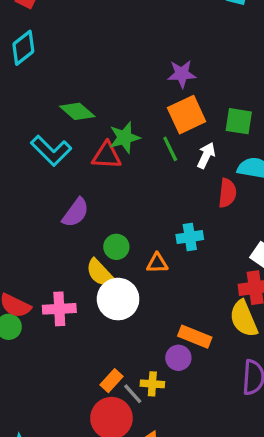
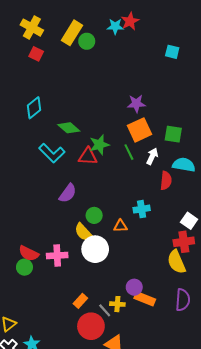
cyan diamond: (23, 48) -> (34, 108), moved
orange rectangle: (195, 337) -> (145, 299), moved
orange rectangle: (111, 381) -> (80, 301), moved

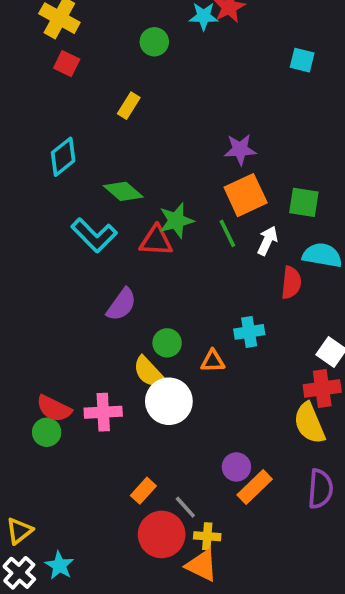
yellow rectangle: (72, 33) -> (129, 106), moved, size x0.6
orange rectangle: (145, 299) -> (255, 487), turned -66
yellow cross: (117, 304) -> (207, 536), moved

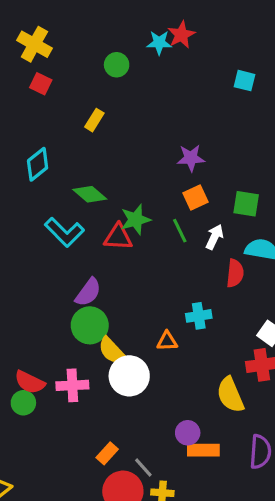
orange square: (246, 195) -> (196, 197), size x0.7
green circle: (167, 343) -> (90, 325), moved, size x1.5
yellow semicircle: (309, 423) -> (230, 395), moved
orange rectangle: (255, 487) -> (203, 450), turned 44

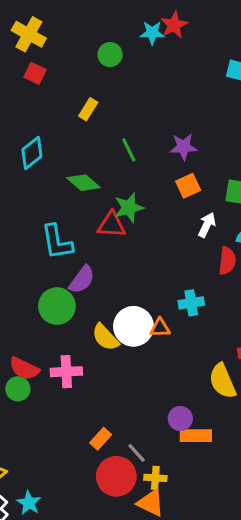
green line: (180, 231) -> (129, 150), moved
cyan L-shape: (64, 232) -> (57, 242), moved, turned 36
green circle: (90, 325) -> (57, 306), moved
white circle: (129, 376) -> (133, 326), moved

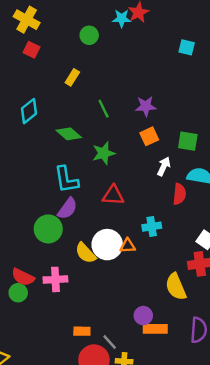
red triangle: (112, 225) -> (113, 195), moved
cyan L-shape: (57, 242) -> (66, 180), moved
orange rectangle: (101, 439) -> (82, 331), turned 49

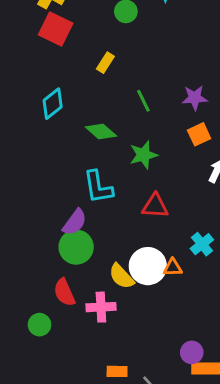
red square: (31, 50) -> (56, 29), size x1.6
purple semicircle: (67, 208) -> (75, 222), moved
cyan cross: (152, 227) -> (202, 244), turned -30
red semicircle: (23, 277) -> (64, 292), moved, turned 40
pink cross: (55, 279) -> (101, 307), moved

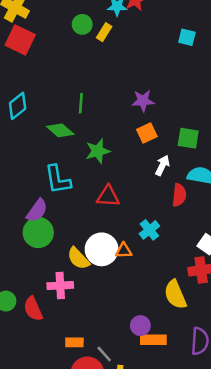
yellow rectangle: (105, 63) -> (104, 32), moved
green line: (143, 101) -> (81, 103), moved, turned 30
red semicircle: (64, 292) -> (33, 309), moved

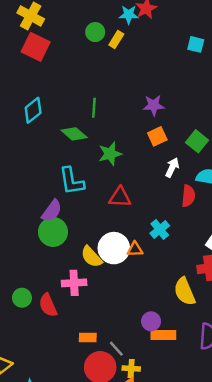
green square: (188, 138) -> (197, 141), turned 30

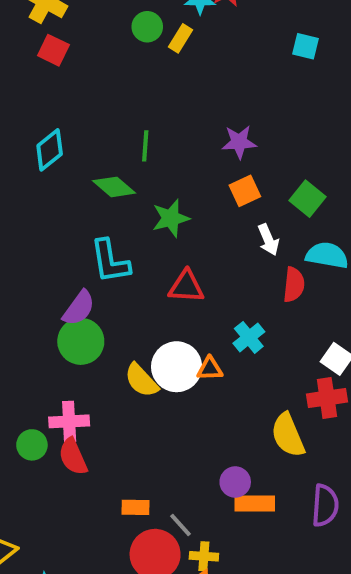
red square: (36, 47) -> (53, 50), size x0.7
white arrow: (172, 167) -> (268, 240), turned 132
pink cross: (74, 283) -> (69, 421), moved

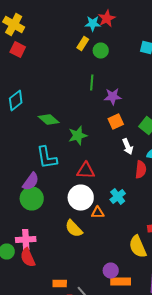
green circle: (147, 27) -> (101, 50), moved
green line: (145, 146) -> (92, 82), moved
white circle: (177, 367) -> (81, 198), moved
yellow semicircle: (141, 380) -> (74, 228), moved

